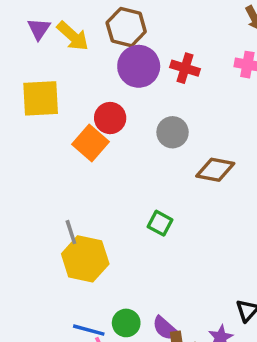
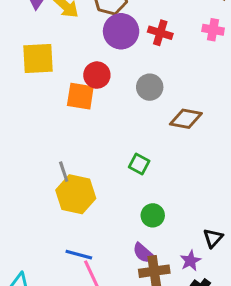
orange square: (91, 143) -> (80, 96), turned -32
green circle: (126, 323) -> (153, 215), moved

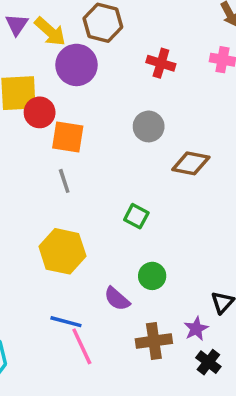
purple circle: (121, 31) -> (76, 65), moved
red circle: (97, 75) -> (40, 112), moved
gray line: (64, 172) -> (64, 181), moved
purple semicircle: (144, 253) -> (117, 299), moved

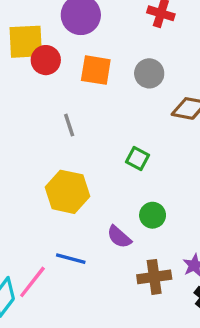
orange square: (68, 137) -> (96, 70), moved
pink line: (82, 346) -> (32, 282), moved, turned 63

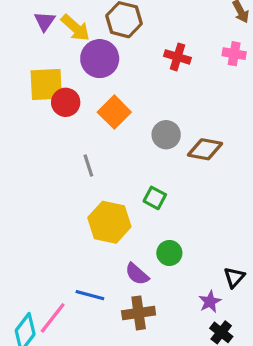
orange square: (96, 70) -> (114, 112), turned 36
gray circle: (149, 73) -> (166, 135), moved
yellow hexagon: (67, 192) -> (109, 222), moved
brown cross: (154, 277) -> (139, 313), moved

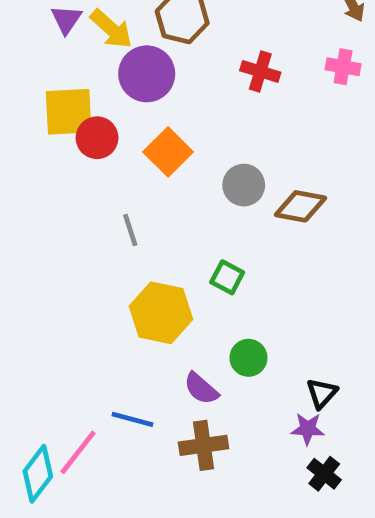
black triangle: (234, 277) -> (322, 393), moved
purple star: (210, 302) -> (308, 429), turned 30

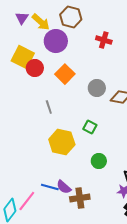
yellow square: (69, 112) -> (23, 57), turned 30
purple semicircle: (201, 389) -> (64, 187), moved

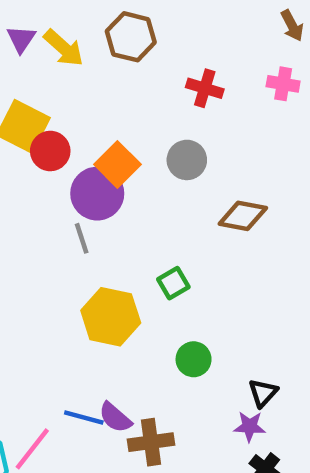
purple circle: (56, 41) -> (97, 194), moved
gray circle: (97, 88) -> (187, 160), moved
green square: (90, 127) -> (173, 283), turned 32

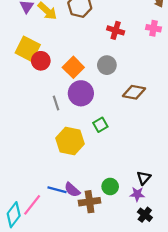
purple circle: (97, 194) -> (81, 93), moved
green circle: (194, 359) -> (110, 187), moved

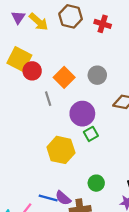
red cross: (116, 30) -> (103, 24), moved
purple circle: (81, 93) -> (82, 114), moved
gray line: (56, 103) -> (48, 99), moved
green circle: (110, 187) -> (96, 183), moved

